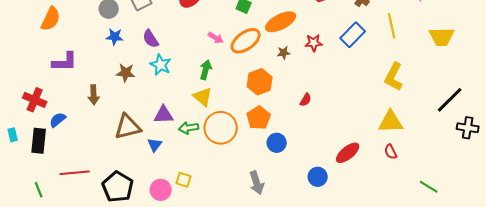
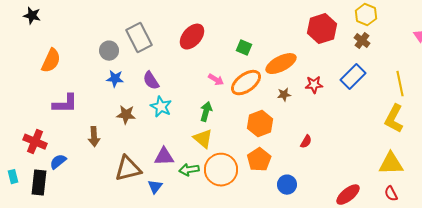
yellow line: (392, 26) -> (400, 84), moved
blue circle: (277, 143) -> (287, 185), moved

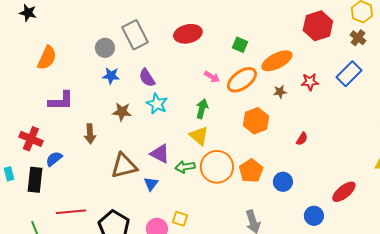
red ellipse: (192, 37) -> (188, 34), turned 36
purple triangle: (164, 157) -> (160, 154), turned 30
orange pentagon: (259, 160) -> (251, 171), moved

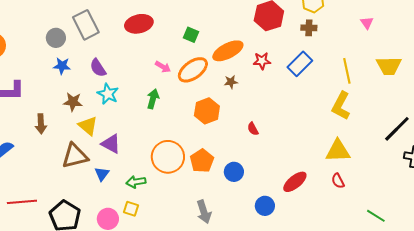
brown cross: (358, 38) -> (309, 28), turned -35
red star: (310, 82) -> (262, 61), moved
yellow triangle: (199, 136) -> (88, 126), moved
red semicircle: (302, 139) -> (253, 129), turned 120
green arrow: (185, 167) -> (136, 182), moved

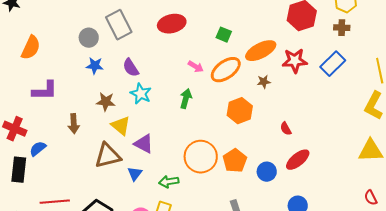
red star: (262, 61) -> (295, 61), size x1.4
red semicircle: (338, 181) -> (371, 198), moved
red ellipse: (295, 182) -> (298, 160), moved

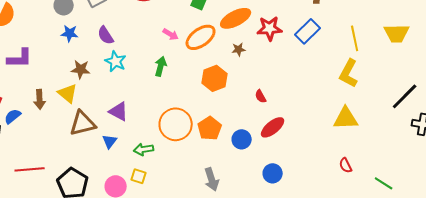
brown arrow: (74, 124) -> (40, 99), moved
yellow triangle: (121, 126) -> (68, 93), moved

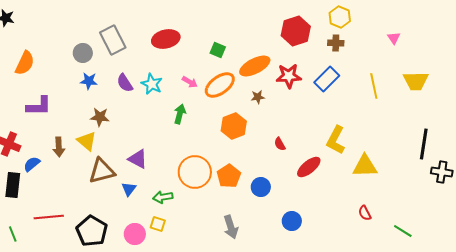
cyan star: (116, 61) -> (152, 84), moved
yellow L-shape: (349, 73) -> (336, 140), moved
black line: (405, 96) -> (424, 144), turned -36
red ellipse: (273, 127) -> (309, 167), moved

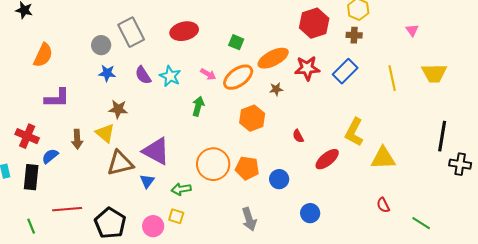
purple triangle: (138, 159) -> (156, 151), size x1.4
orange pentagon: (229, 176) -> (247, 168), turned -30

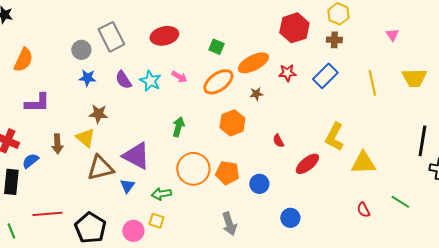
red star: (307, 68) -> (287, 73), size x0.7
pink arrow: (208, 74) -> (179, 77), moved
green arrow: (198, 106) -> (178, 127), moved
green line: (421, 223) -> (400, 202), moved

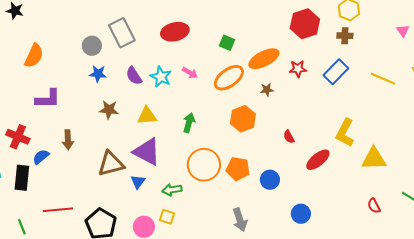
yellow line: (372, 83) -> (383, 79), turned -55
yellow triangle: (85, 138) -> (147, 116), moved, turned -45

